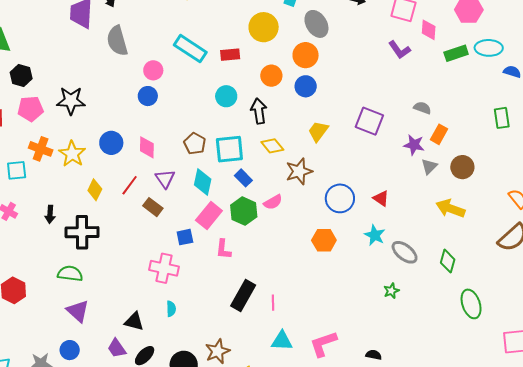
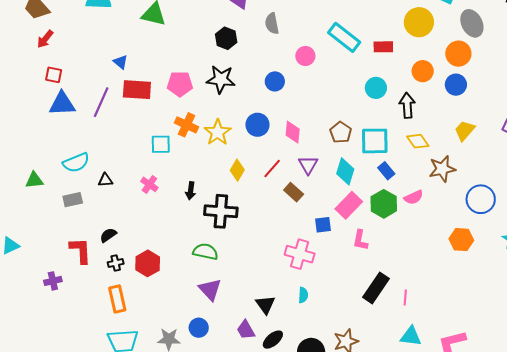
gray semicircle: (117, 41) -> (272, 24), size x0.7
black hexagon: (21, 75) -> (226, 38), moved
blue circle: (148, 96) -> (275, 81), moved
black triangle: (134, 321) -> (265, 305), turned 35

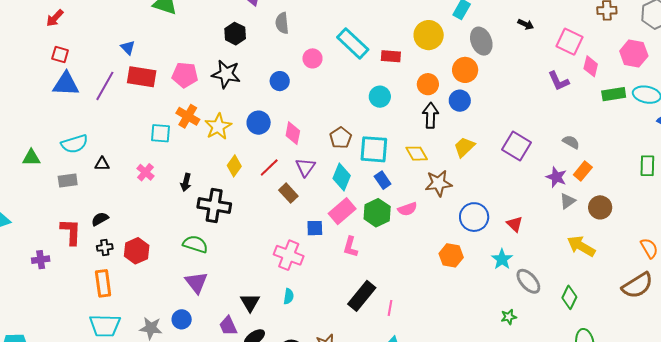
black arrow: (407, 105) -> (431, 115), moved

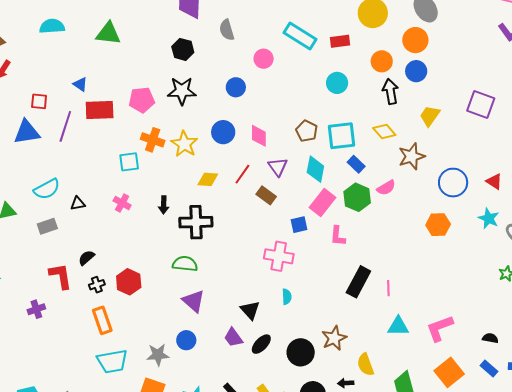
red square: (60, 55) -> (39, 101), moved
yellow diamond: (234, 166) -> (208, 179), turned 70

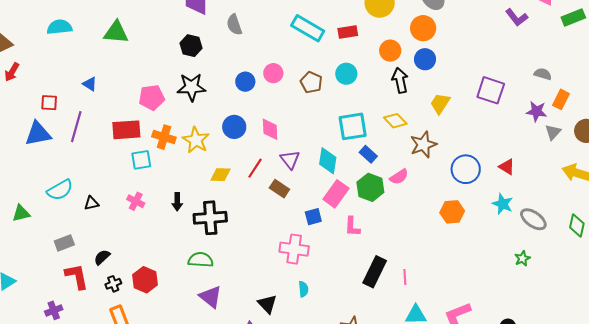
pink circle: (264, 59) -> (273, 73), moved
red rectangle: (100, 110) -> (126, 130), moved
brown pentagon: (307, 131) -> (311, 82), moved
gray rectangle: (47, 226) -> (64, 243), moved

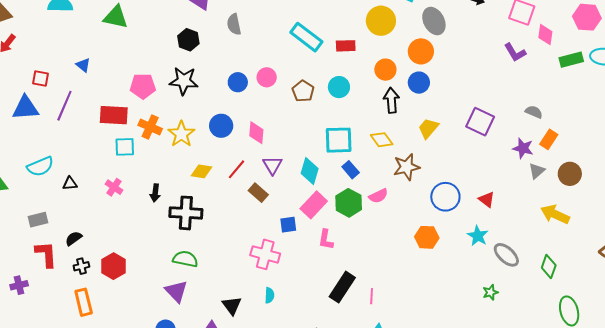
green semicircle: (201, 260) -> (185, 259), moved

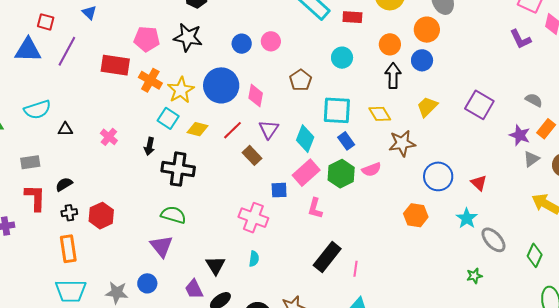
brown pentagon: (303, 91) -> (301, 80), moved
blue circle: (221, 126) -> (221, 85), size x1.5
cyan square: (125, 147) -> (168, 118), moved, turned 30

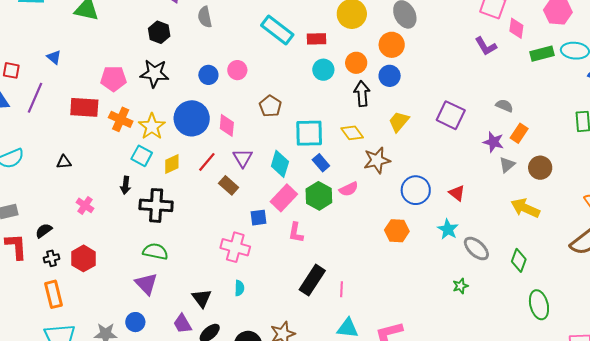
cyan circle: (342, 58) -> (323, 70), moved
black triangle: (65, 129) -> (64, 162), moved
yellow diamond: (198, 129) -> (172, 164), turned -35
pink cross: (109, 137) -> (85, 205), moved

